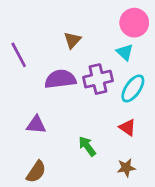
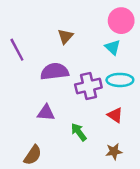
purple cross: (98, 79) -> (88, 86), moved
cyan ellipse: (133, 88) -> (120, 80), turned 55
purple triangle: (36, 125) -> (46, 113), moved

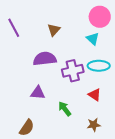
purple line: (17, 50) -> (14, 28), moved

